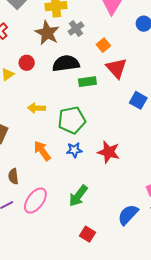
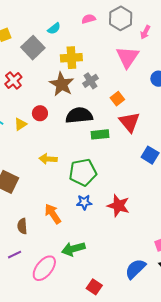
orange arrow: (42, 151) -> (53, 214), moved
green arrow: (78, 196) -> (73, 249), moved, turned 35
pink ellipse: (35, 201) -> (44, 268), moved

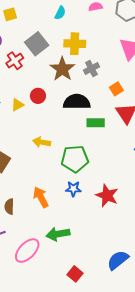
cyan semicircle: (54, 28) -> (60, 13), turned -32
gray square: (33, 48) -> (37, 44), moved

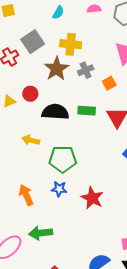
orange square: (116, 89) -> (109, 83), moved
black semicircle: (77, 102) -> (55, 112), moved
green rectangle: (96, 123) -> (87, 111), moved

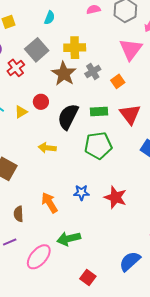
cyan semicircle: (58, 13) -> (50, 18), moved
black semicircle: (55, 112) -> (68, 117), turned -60
green pentagon: (63, 159) -> (98, 145), moved

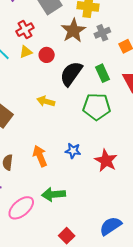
red cross: (16, 68) -> (25, 30), moved
green rectangle: (99, 111) -> (103, 73), turned 60
yellow triangle: (21, 112) -> (26, 52), moved

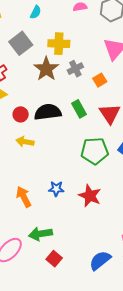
red circle: (47, 55) -> (21, 114), moved
black semicircle: (71, 74) -> (48, 112), turned 52
green pentagon: (97, 107) -> (95, 151), moved
red square: (67, 236) -> (54, 259), moved

